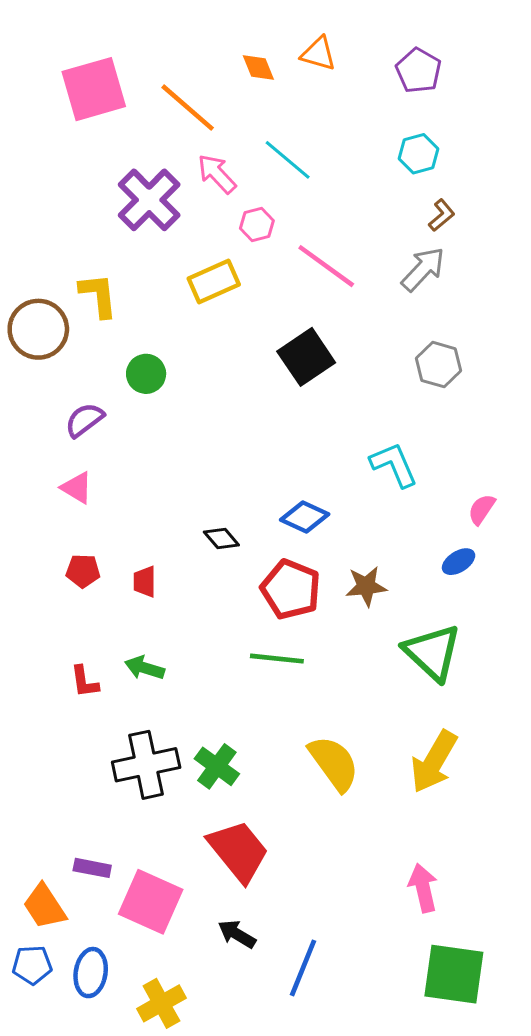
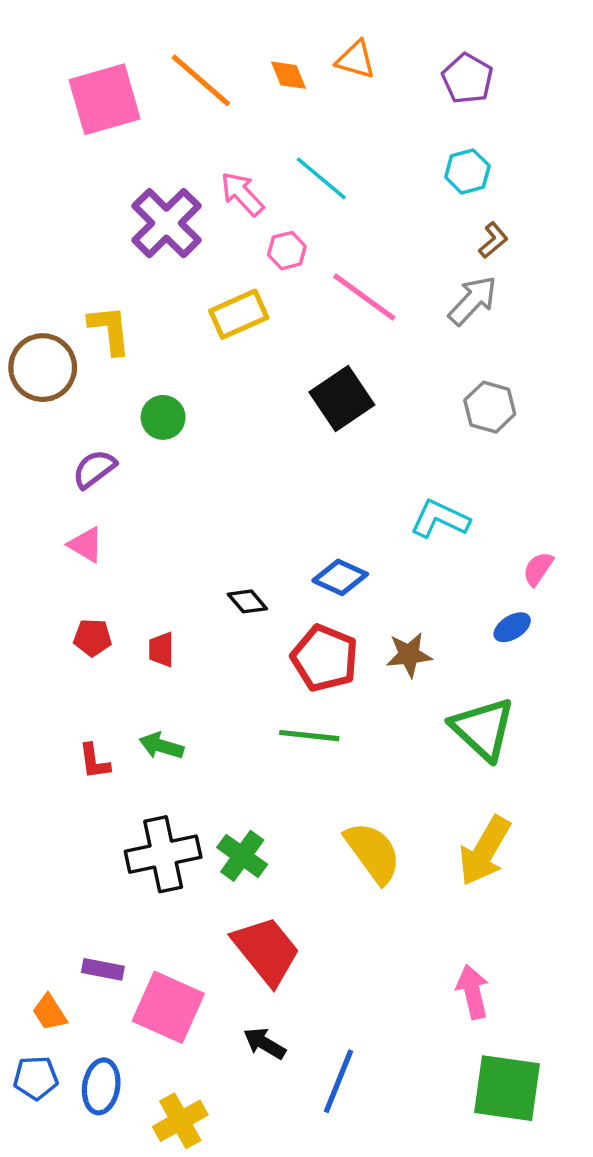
orange line: (188, 108) -> (201, 80), moved
cyan L-shape: (394, 465) -> (440, 519), turned -42
orange trapezoid: (44, 906) -> (50, 1012), size x0.7

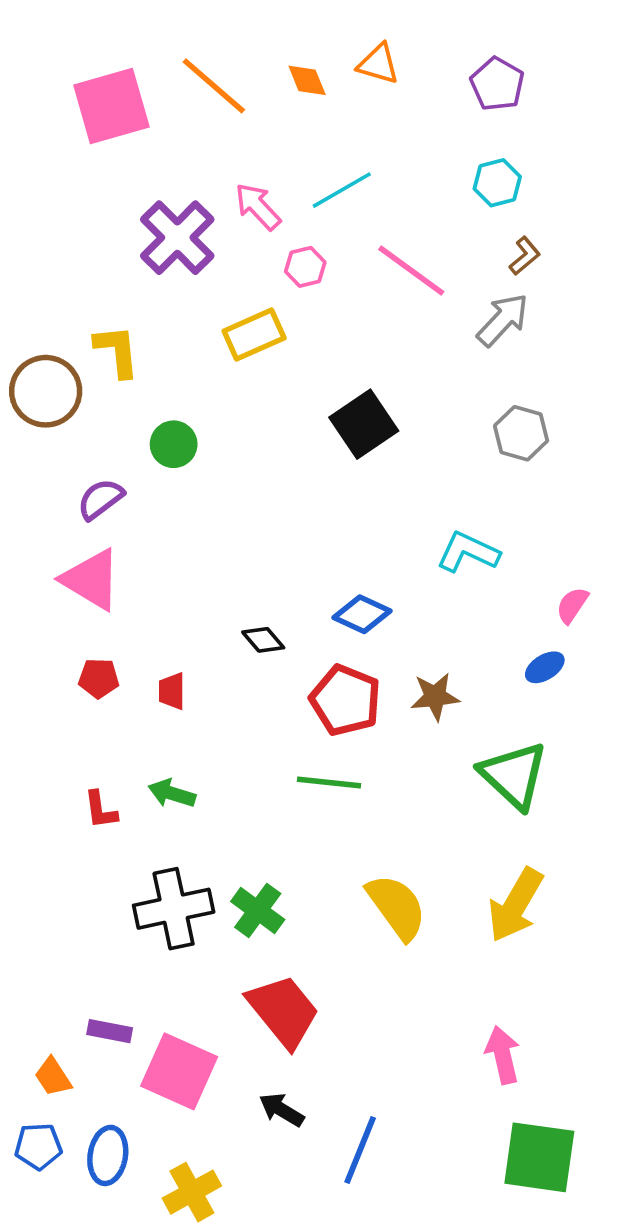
cyan line: (321, 178) -> (342, 190), turned -70
pink line: (364, 297) -> (411, 271), moved
pink triangle: (86, 545) -> (91, 580), size x1.6

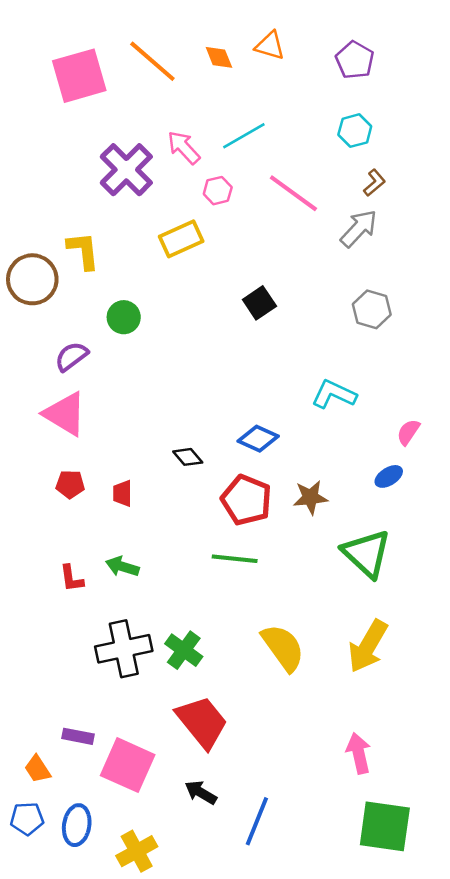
black square: (364, 424) -> (259, 303), size x0.7

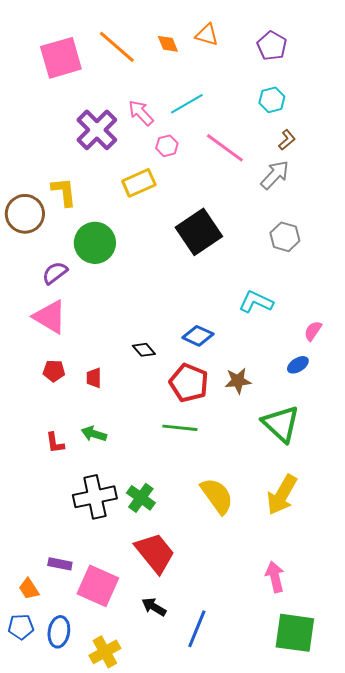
black square: (259, 303) -> (199, 232), size x1.8
green circle: (124, 317) -> (95, 243), size x1.6

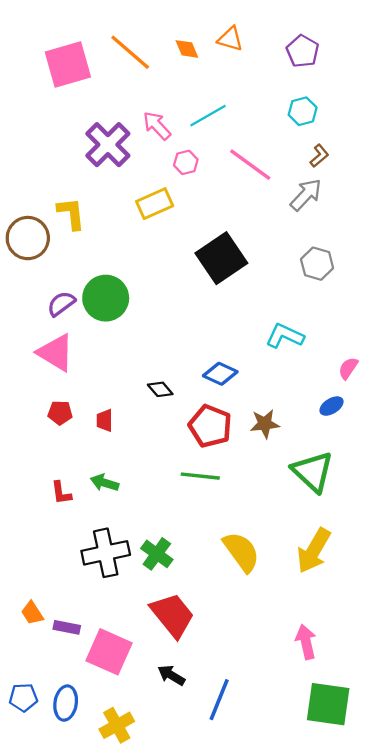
green circle: (95, 243) -> (106, 298), moved
orange trapezoid: (29, 589) -> (32, 613), moved

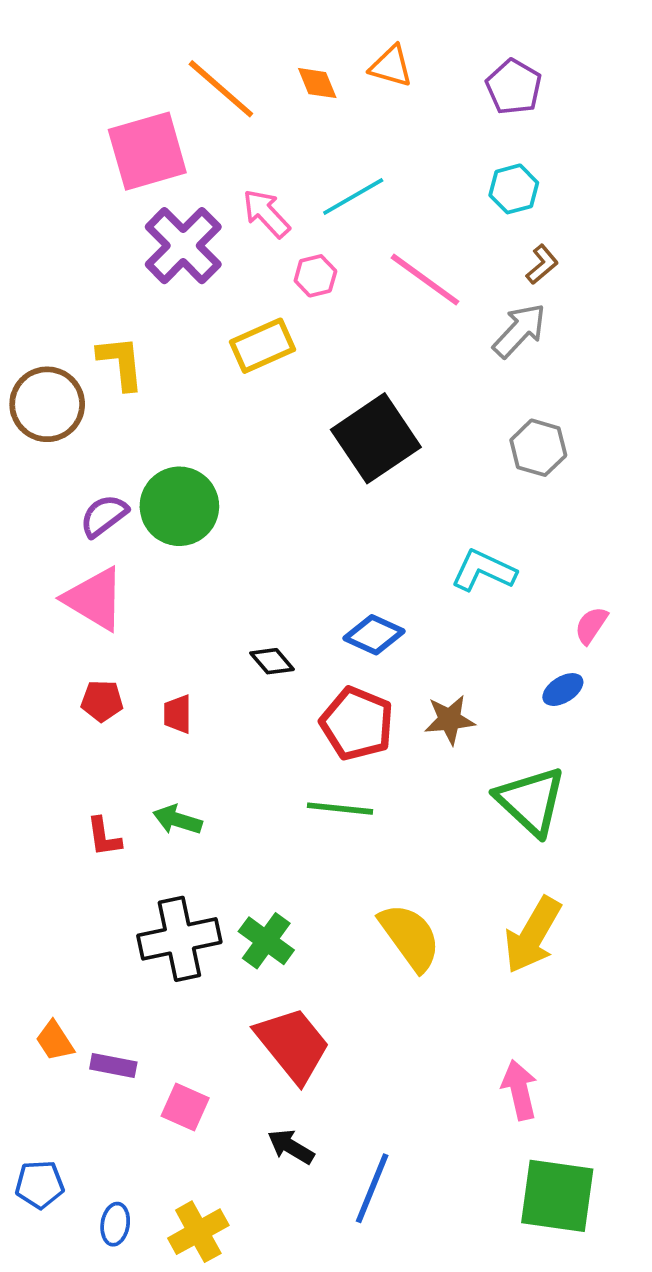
pink square: (68, 65) -> (147, 151), moved
pink square: (109, 652) -> (185, 1107), size x0.6
blue ellipse: (66, 703) -> (115, 1224), moved, size x0.7

